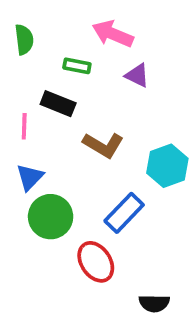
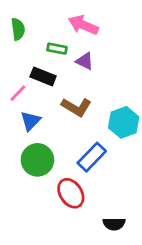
purple triangle: (137, 75) -> (85, 61), moved
pink line: (24, 126) -> (18, 93), turned 42
blue triangle: (30, 177) -> (31, 121), moved

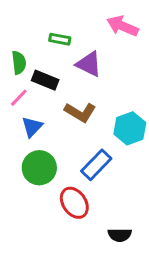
pink arrow: (83, 25) -> (123, 26), moved
green semicircle: (18, 29) -> (19, 63), moved
green rectangle: (57, 49) -> (60, 39), moved
purple triangle: (85, 61) -> (89, 64), size x1.4

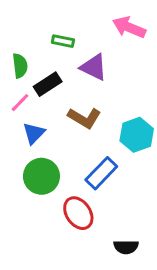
black rectangle: (45, 80) -> (48, 84), turned -55

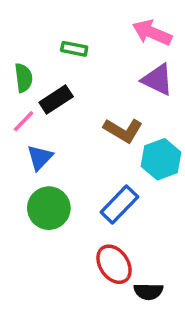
purple triangle: (94, 67) -> (157, 80), moved
brown L-shape: (84, 118) -> (123, 130), moved
red ellipse: (78, 213) -> (114, 264), moved

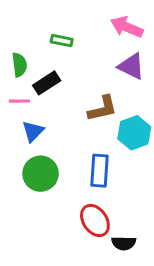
pink line: (24, 121) -> (19, 101), turned 45
brown L-shape: (123, 130) -> (103, 109), turned -44
blue rectangle: (119, 205) -> (99, 171), turned -40

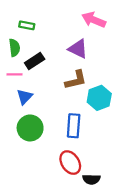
green rectangle: (62, 41) -> (27, 25), moved
purple triangle: (131, 66) -> (78, 49), moved

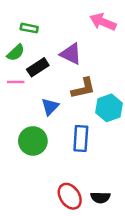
green semicircle: (14, 48) -> (16, 53), turned 54
purple triangle: (78, 49) -> (71, 54), moved
blue triangle: (25, 97) -> (50, 107), moved
red ellipse: (70, 163) -> (70, 196), moved

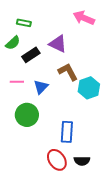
pink line: (16, 82) -> (17, 82), moved
brown L-shape: (83, 88) -> (68, 72), turned -105
blue rectangle: (81, 139) -> (67, 132), moved

